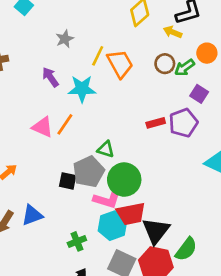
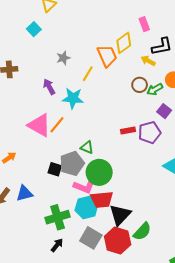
orange trapezoid: (120, 64) -> (107, 56), moved
pink triangle: (43, 127) -> (39, 125), size x1.4
green cross: (77, 241) -> (58, 217), size x1.6

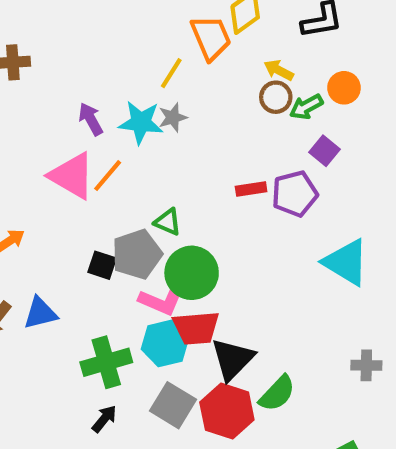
gray star: (63, 58) -> (173, 117), moved
yellow arrow: (148, 61) -> (279, 70), moved
purple arrow: (49, 87) -> (91, 119), moved

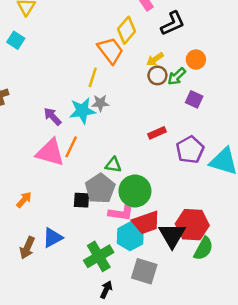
yellow arrow: (279, 70) -> (155, 59), turned -48
gray star: (173, 117) -> (100, 103), turned 30
purple pentagon: (295, 194) -> (190, 150), moved
red hexagon: (227, 411) -> (192, 225), moved

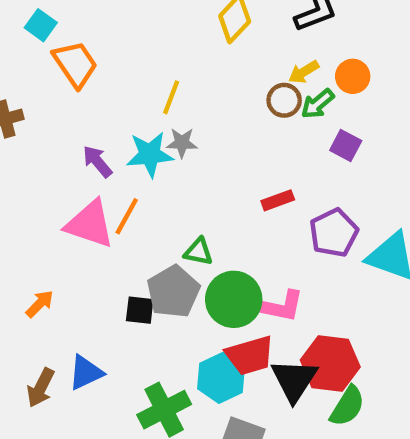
orange trapezoid: (110, 50) -> (75, 64), moved
yellow arrow: (155, 59) -> (304, 72), moved
pink L-shape: (122, 212) -> (281, 306), moved

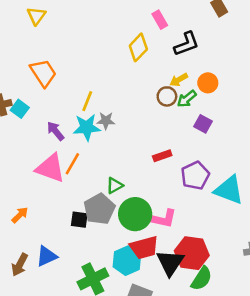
cyan square: (41, 25) -> (20, 109), moved
yellow line: (171, 97) -> (87, 101), moved
green triangle: (198, 252) -> (115, 186), turned -42

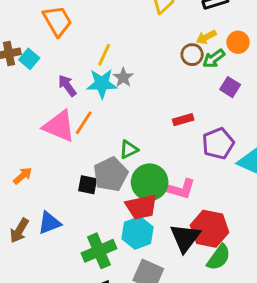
gray star: (106, 121) -> (123, 77), turned 30
red trapezoid: (144, 248) -> (141, 207), moved

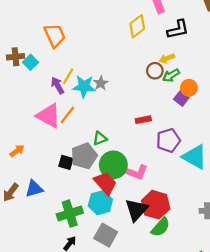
orange circle: (238, 42) -> (189, 88), moved
yellow line: (104, 55) -> (68, 76), moved
red trapezoid: (141, 207) -> (105, 183), turned -125

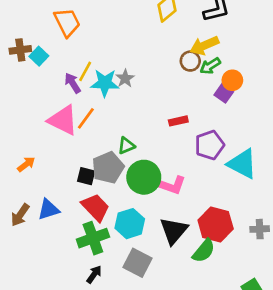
yellow arrow: (167, 58) -> (204, 46), size x1.5
red trapezoid: (105, 183) -> (96, 207), moved
red hexagon: (156, 205) -> (216, 224), moved

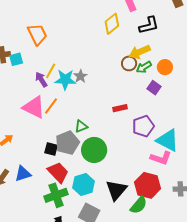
cyan square: (39, 56) -> (16, 59), turned 32
orange circle: (232, 80) -> (165, 67), moved
pink L-shape: (172, 185) -> (161, 158), moved

